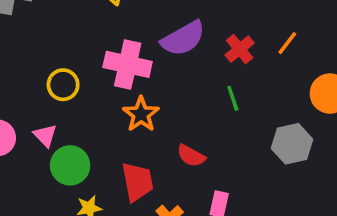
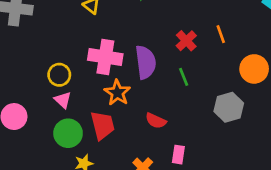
purple semicircle: (183, 38) -> (146, 62), moved, turned -64
orange line: (287, 43) -> (221, 34), turned -54
pink triangle: (45, 135) -> (63, 100), moved
red trapezoid: (137, 182) -> (102, 125), moved

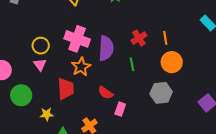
orange circle: (254, 69) -> (172, 62), moved
green circle: (68, 133) -> (21, 95), moved
pink rectangle: (178, 155) -> (120, 109), moved

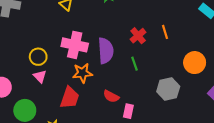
orange circle: (172, 62) -> (195, 63), moved
orange star: (81, 67) -> (82, 73), turned 30
red trapezoid: (66, 89) -> (70, 98), turned 30

